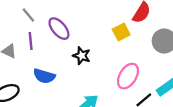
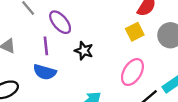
yellow square: (121, 32) -> (135, 32), moved
purple line: (31, 41) -> (46, 46), moved

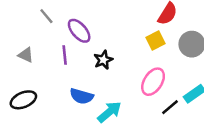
black star: (84, 51) -> (103, 60), turned 30
blue semicircle: (45, 72) -> (82, 96), moved

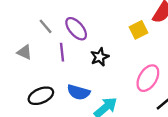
gray line: (46, 16) -> (46, 26), moved
yellow square: (155, 40) -> (138, 30), moved
black ellipse: (23, 100) -> (41, 96), moved

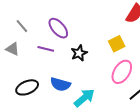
gray line: (46, 26) -> (22, 26), moved
yellow square: (138, 30) -> (117, 44), moved
purple line: (62, 52) -> (46, 49), turned -70

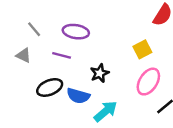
purple ellipse: (58, 28) -> (76, 32), turned -40
black star: (79, 53) -> (100, 73), moved
black ellipse: (27, 87) -> (50, 87), moved

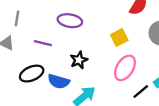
gray line: (34, 29) -> (17, 18), turned 49
purple ellipse: (76, 32) -> (70, 21), moved

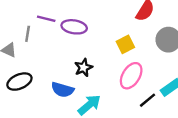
gray line: (17, 18) -> (28, 34), moved
purple line: (43, 43) -> (46, 19), moved
black ellipse: (32, 74) -> (19, 82), moved

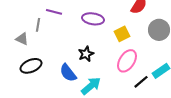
purple ellipse: (74, 27) -> (93, 19), moved
blue semicircle: (62, 90) -> (68, 73), turned 36

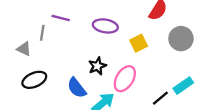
pink ellipse: (127, 61) -> (125, 79), moved

